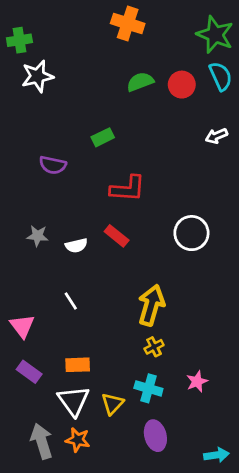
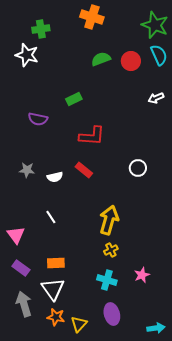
green cross: (19, 40) -> (41, 29), moved
white star: (37, 76) -> (27, 55), turned 30
white circle: (191, 233) -> (138, 168), size x0.7
yellow triangle: (112, 404) -> (79, 324), moved
gray arrow: (42, 441) -> (24, 304), moved

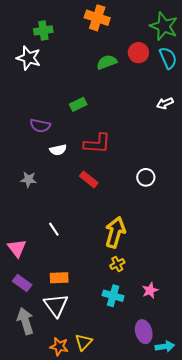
red circle: (131, 61) -> (138, 53), moved
white semicircle: (55, 177) -> (58, 150), moved
purple ellipse: (112, 314) -> (144, 332), moved
orange star: (56, 317) -> (59, 346), moved

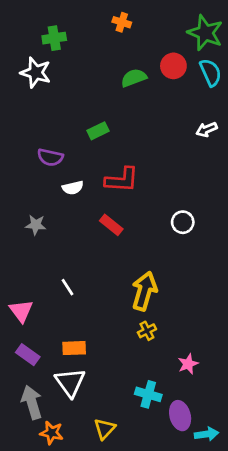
orange cross: (97, 18) -> (122, 22), size x0.6
cyan cross: (113, 296) -> (148, 394), moved
orange star: (59, 346) -> (52, 433), moved

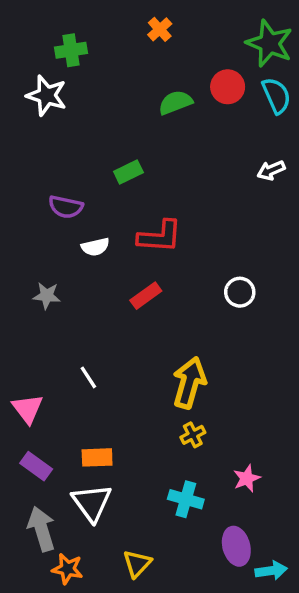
orange cross: (122, 22) -> (160, 29), turned 30
red rectangle: (111, 225) -> (146, 296), turned -75
cyan cross: (148, 394) -> (186, 499), moved

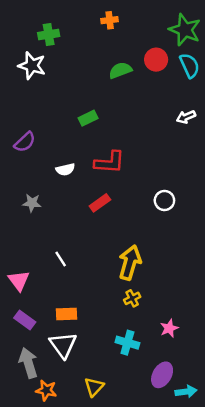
orange cross: (160, 29) -> (110, 20), turned 35
purple semicircle: (66, 207) -> (25, 142), moved, turned -55
purple ellipse: (236, 546) -> (162, 375), turned 45

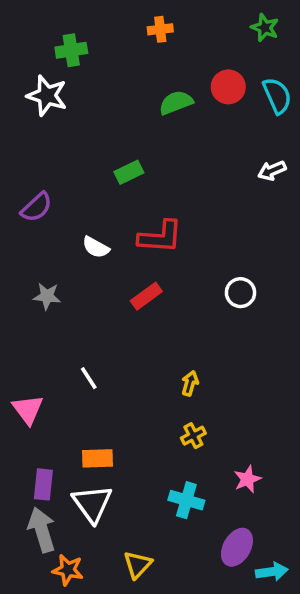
green star: (185, 30) -> (265, 28), moved, size x0.6
white semicircle: (65, 169) -> (96, 247), turned 42
yellow arrow: (130, 263) -> (190, 383), size x0.5
purple rectangle: (25, 320) -> (43, 484), moved, turned 60

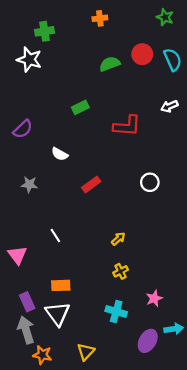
red L-shape: (160, 237) -> (127, 126), moved
yellow arrow: (190, 383) -> (118, 239), turned 32
purple rectangle: (43, 484) -> (27, 302), turned -30
cyan arrow: (272, 572) -> (174, 329), moved

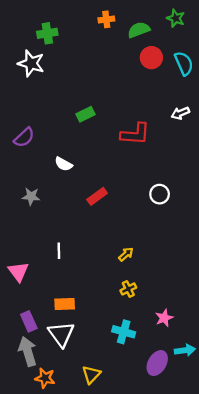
green semicircle: (110, 64) -> (139, 30), moved
white line: (55, 235) -> (59, 251), turned 32

